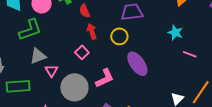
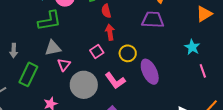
yellow circle: (119, 36) -> (128, 53), moved
pink line: (190, 54) -> (203, 71), turned 40
pink L-shape: (105, 78) -> (115, 81), turned 70
green rectangle: (18, 86) -> (28, 74), turned -70

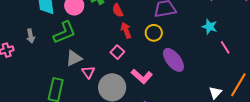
gray arrow: (14, 51) -> (31, 36), moved
yellow circle: (128, 53) -> (154, 33), moved

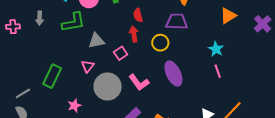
red semicircle: (118, 10) -> (138, 15), moved
pink line: (225, 47) -> (218, 71), moved
gray triangle: (74, 58) -> (96, 41), moved

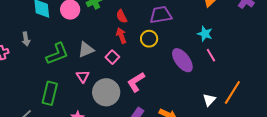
green L-shape: (73, 22) -> (57, 54), moved
purple ellipse: (173, 74) -> (182, 60), moved
pink L-shape: (139, 82) -> (136, 82), turned 105

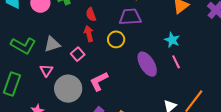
green L-shape: (57, 54) -> (23, 45), turned 45

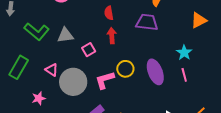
red arrow: (89, 34) -> (112, 36), moved
yellow circle: (116, 39) -> (125, 69), moved
pink triangle: (46, 71) -> (52, 70), moved, turned -40

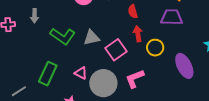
pink square: (89, 50) -> (116, 50), size x1.5
yellow circle: (125, 69) -> (155, 48), moved

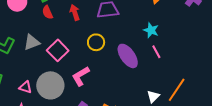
red semicircle: (133, 11) -> (47, 12), moved
red arrow: (138, 34) -> (75, 12), moved
pink triangle: (81, 73) -> (25, 87), moved

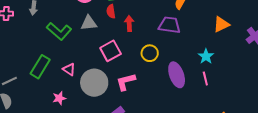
red arrow: (75, 12) -> (129, 24), moved
gray triangle: (32, 42) -> (89, 23), moved
pink triangle: (25, 87) -> (69, 69), moved

